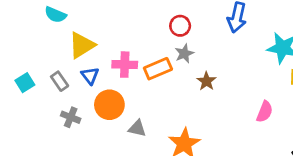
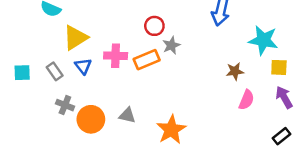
red circle: (180, 26) -> (154, 26), moved
brown star: (206, 81) -> (235, 71), moved, turned 30
cyan square: (25, 83) -> (22, 73), turned 30
orange circle: (109, 105) -> (91, 119), moved

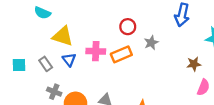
yellow triangle: (75, 38) -> (63, 36), turned 50
gray star: (171, 45) -> (151, 43), moved

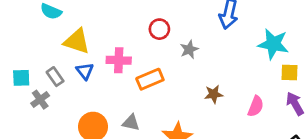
orange rectangle: (121, 54) -> (150, 79), moved
brown star: (194, 64) -> (214, 94), moved
gray cross: (54, 92) -> (40, 100), moved, turned 32

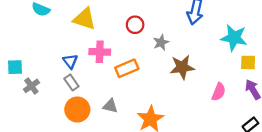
yellow triangle: (77, 41) -> (84, 19), moved
gray rectangle: (55, 77) -> (71, 82), moved
brown star: (214, 94) -> (182, 67), moved, size x1.5

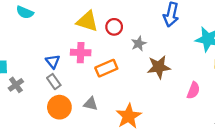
yellow triangle: (84, 19) -> (87, 21), moved

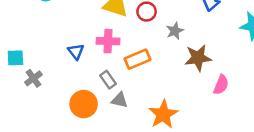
gray rectangle: (54, 82) -> (108, 80), moved
pink semicircle: (193, 90) -> (221, 85), moved

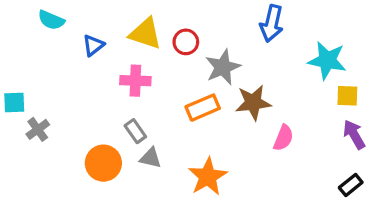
gray star: (175, 31) -> (223, 67), size x1.5
blue triangle: (76, 51) -> (93, 45), moved, turned 30
orange rectangle: (138, 59) -> (203, 108), moved

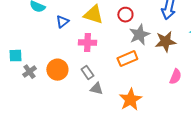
red circle: (186, 42) -> (125, 15), moved
brown star: (253, 103) -> (165, 42), moved
orange circle: (103, 163) -> (57, 70), moved

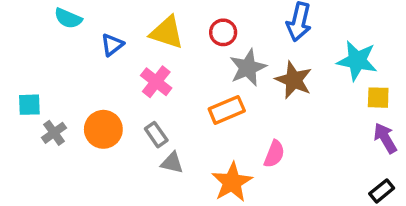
brown star: (165, 42) -> (294, 80), turned 30
pink cross: (87, 43) -> (156, 82), turned 36
pink semicircle: (175, 77) -> (274, 154), moved

